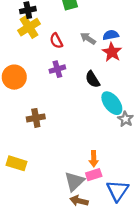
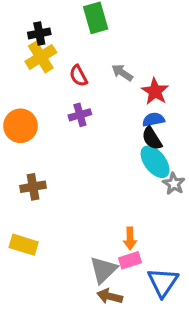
blue semicircle: (111, 35) -> (153, 120), moved
black semicircle: (93, 79) -> (152, 138), moved
brown cross: (36, 118) -> (33, 187), moved

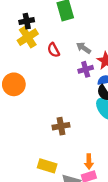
purple cross: (80, 115) -> (86, 69), moved
brown cross: (33, 187) -> (61, 126), moved
yellow rectangle: (24, 245) -> (47, 166), moved

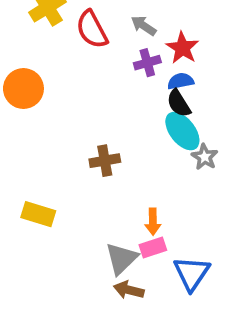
red semicircle: (53, 50) -> (92, 29), size x1.5
yellow rectangle: (47, 166) -> (38, 214), moved

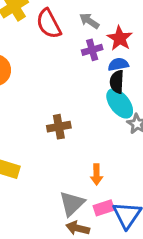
black semicircle: (179, 103) -> (117, 82), turned 35
pink rectangle: (153, 247) -> (104, 208), moved

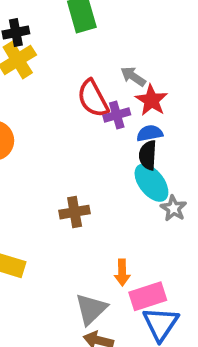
gray arrow: (89, 21) -> (133, 76), moved
red semicircle: (49, 24) -> (93, 98), moved
pink rectangle: (104, 208) -> (148, 296), moved, size x1.4

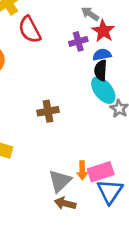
red semicircle: (93, 98) -> (30, 30), moved
orange arrow: (122, 272) -> (82, 170), moved

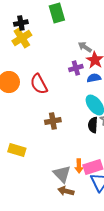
red semicircle: (30, 30) -> (39, 84), moved
black semicircle: (101, 70) -> (93, 125), moved
gray triangle: (60, 181) -> (62, 174), turned -30

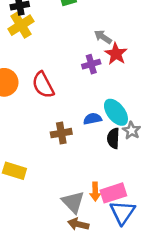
blue semicircle: (94, 78) -> (93, 119), moved

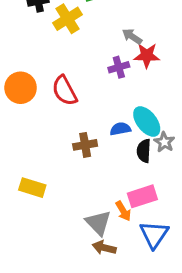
yellow cross: (21, 25) -> (67, 19), moved
red star: (116, 54) -> (147, 55), turned -30
orange arrow: (95, 192) -> (123, 211), turned -30
pink rectangle: (113, 193) -> (142, 196), moved

